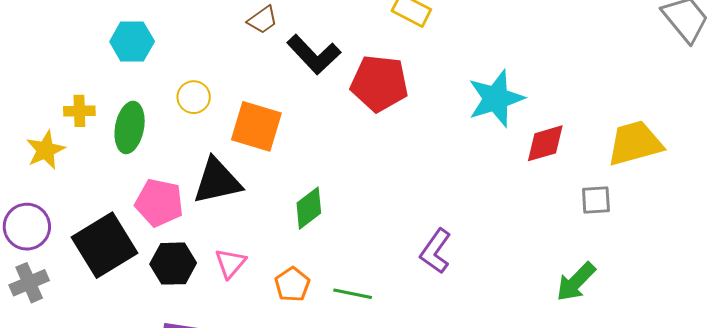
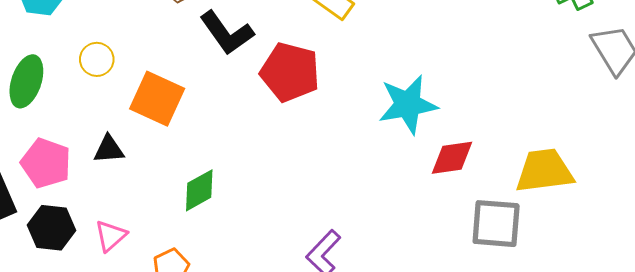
black triangle: (217, 181) -> (109, 149), size x0.6
gray square: (596, 200) -> (496, 224), size x1.6

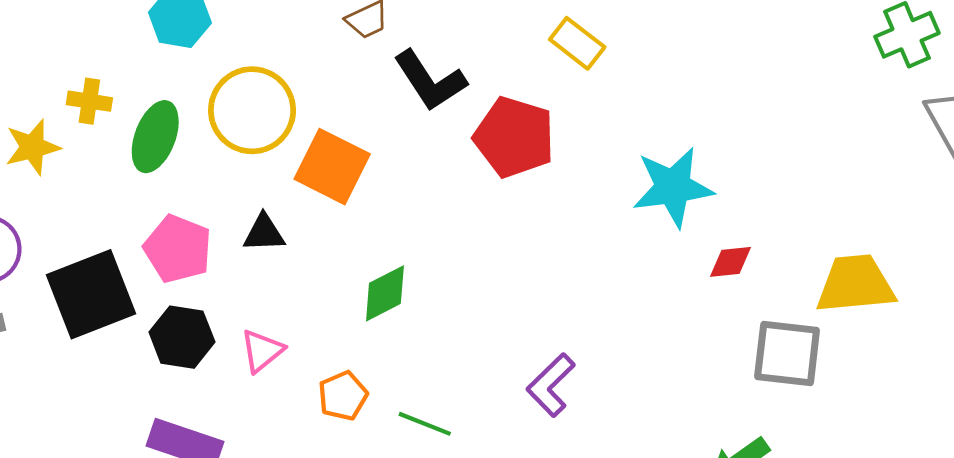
yellow circle: (97, 59) -> (252, 110), size x1.8
red diamond: (452, 158) -> (731, 262), size x0.7

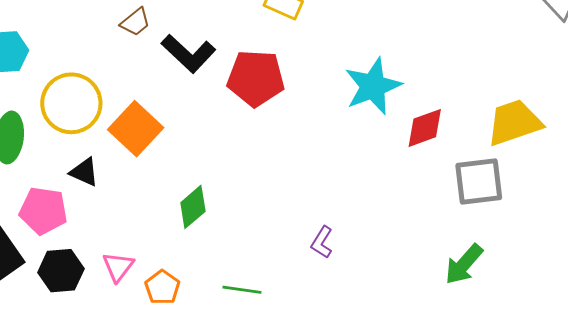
orange square: (332, 167) -> (136, 129), turned 30
black triangle: (264, 233) -> (84, 172), moved, turned 40
red diamond: (731, 262) -> (425, 128), size x1.4
purple L-shape: (551, 385) -> (322, 242), size x0.7
orange pentagon: (343, 396) -> (162, 287), moved

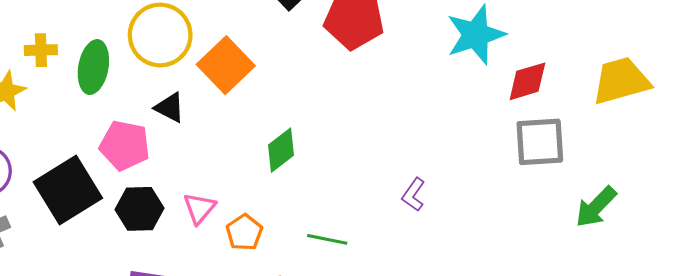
gray square: (479, 181) -> (540, 142), moved
green arrow: (464, 264) -> (596, 207), moved

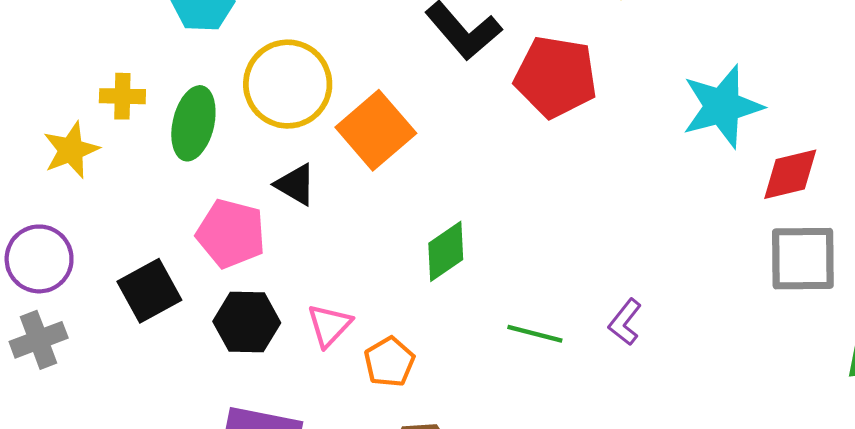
black square: (68, 190) -> (149, 291), size x0.7
green line: (327, 239) -> (535, 334), moved

